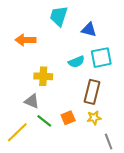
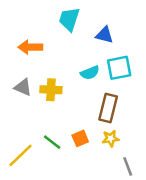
gray triangle: (32, 101) -> (23, 87), moved

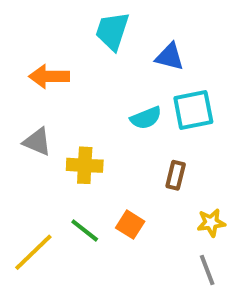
yellow cross: (51, 90) -> (85, 165), moved
brown rectangle: (108, 108) -> (176, 175), size x0.6
orange square: (80, 138) -> (130, 225), turned -35
yellow star: (111, 138) -> (211, 223), moved

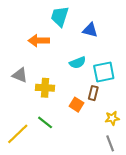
orange arrow: (49, 76) -> (39, 41), moved
cyan square: (193, 110) -> (104, 72), moved
orange square: (130, 225) -> (77, 105), moved

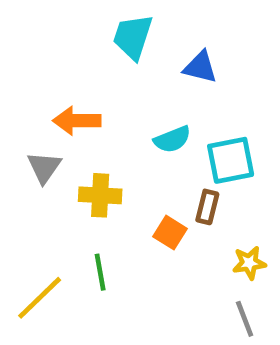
orange arrow: (39, 41) -> (77, 121), moved
gray triangle: (20, 75) -> (44, 167), turned 42
green line: (45, 122) -> (100, 272), turned 42

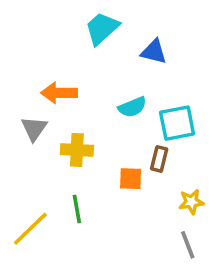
cyan trapezoid: (133, 37) -> (102, 28), turned 30
orange square: (170, 233) -> (131, 179), turned -30

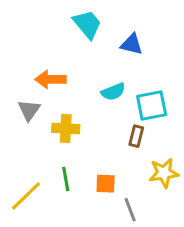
cyan trapezoid: (102, 28) -> (87, 24), turned 92
orange square: (131, 179) -> (106, 184), moved
yellow star: (191, 202) -> (164, 173), size x1.4
gray line: (188, 245) -> (130, 210), moved

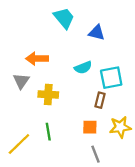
orange square: (106, 184) -> (90, 127), moved

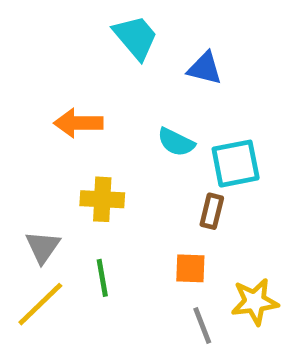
cyan semicircle: (83, 68) -> (176, 142), turned 48
gray triangle: (21, 81) -> (43, 247), moved
yellow star: (120, 127) -> (255, 302), moved

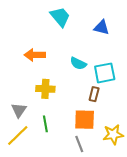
blue triangle: (205, 68) -> (102, 27), moved
orange square: (190, 268) -> (85, 120), size x1.5
gray line: (202, 325) -> (79, 144), moved

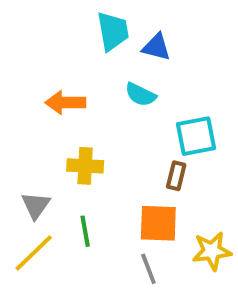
cyan trapezoid: (60, 17) -> (113, 31), turned 30
blue triangle: (102, 27) -> (156, 47), moved
cyan semicircle: (78, 63) -> (141, 95), moved

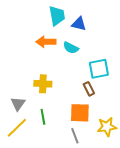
orange arrow: (65, 103) -> (46, 42), moved
brown rectangle: (176, 176) -> (89, 89), turned -40

